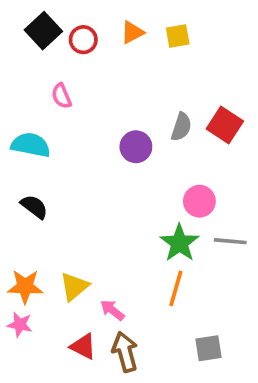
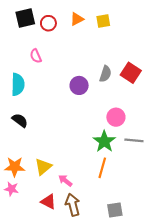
black square: (43, 31) -> (25, 18), turned 30
cyan semicircle: (31, 145) -> (18, 84), turned 80
gray square: (209, 348) -> (115, 210), moved

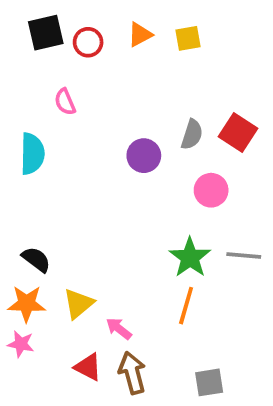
pink circle: (116, 117) -> (211, 190), moved
black semicircle: (20, 120) -> (36, 259), moved

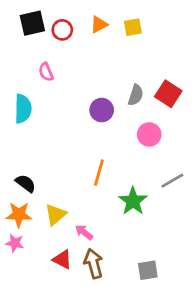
gray line: (244, 256) -> (172, 181), turned -35
green star: (190, 257) -> (133, 201), moved
orange line: (186, 306) -> (99, 172), moved

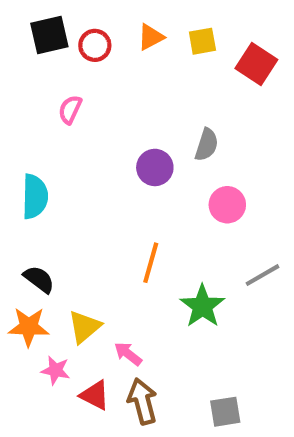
pink semicircle: (46, 72) -> (70, 110), turned 48
red square: (168, 94) -> (256, 64), moved
cyan semicircle: (23, 109) -> (35, 196), moved
pink star: (15, 243) -> (56, 370), moved

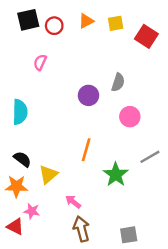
yellow triangle: (84, 327) -> (48, 175), moved
red triangle: (95, 395) -> (15, 227), moved

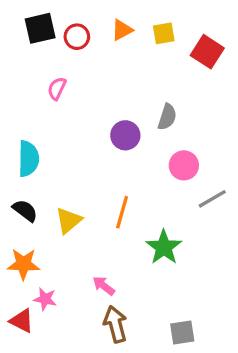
gray line: (150, 157) -> (212, 199), moved
black semicircle: (22, 159) -> (25, 211), moved
yellow triangle: (48, 175) -> (69, 221), moved

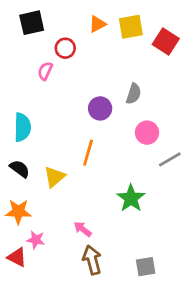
yellow square: (164, 33) -> (131, 27), size x1.4
red circle: (77, 37) -> (65, 48), moved
orange line: (122, 212) -> (88, 153), moved

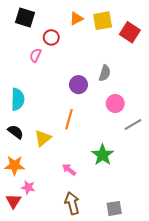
black square: (32, 23) -> (25, 18), turned 30
pink arrow: (83, 229) -> (69, 170), moved
red triangle: (17, 257) -> (13, 201), turned 35

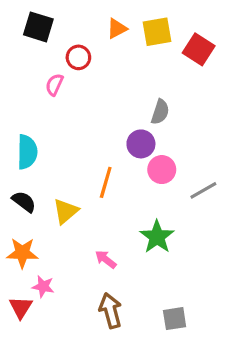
purple circle: (78, 85) -> (141, 144), moved
pink circle: (115, 104) -> (162, 170), moved

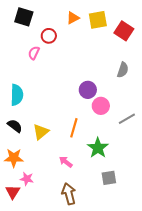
gray semicircle: (160, 112) -> (123, 70), moved
orange line: (106, 182) -> (74, 128), moved
gray square: (175, 319) -> (109, 178), moved

